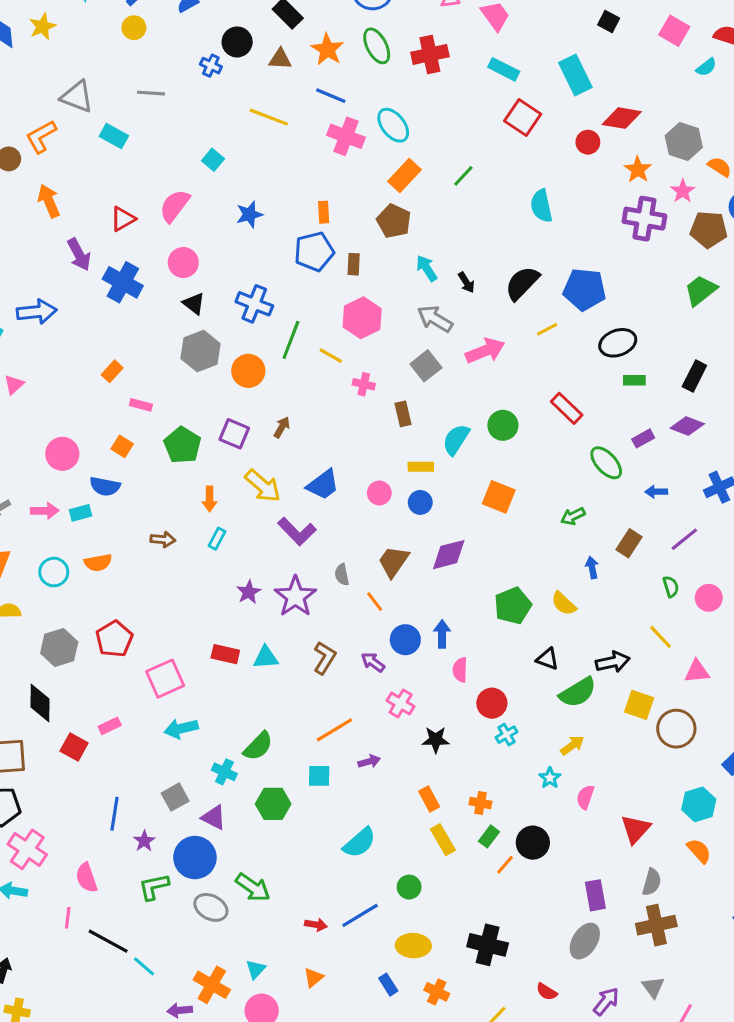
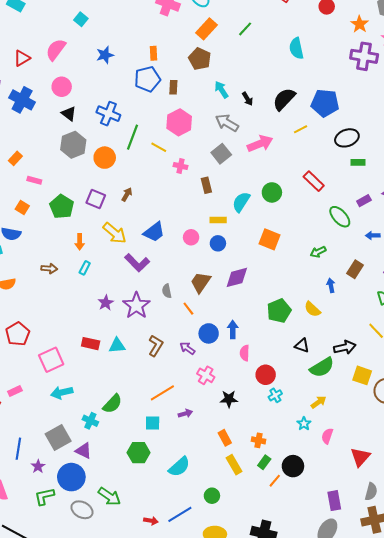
gray square: (175, 797) -> (58, 437), size x1.4
green hexagon: (273, 804) -> (139, 453), moved

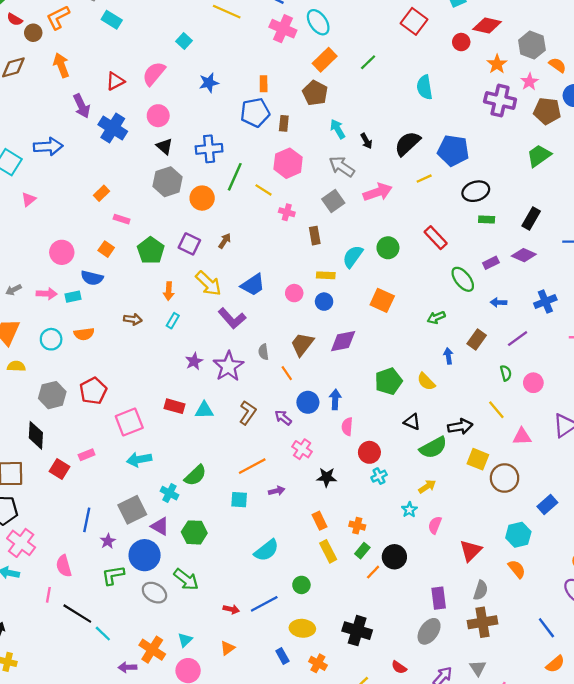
blue cross: (108, 114) -> (209, 149), turned -30
green hexagon: (139, 453) -> (194, 532), moved

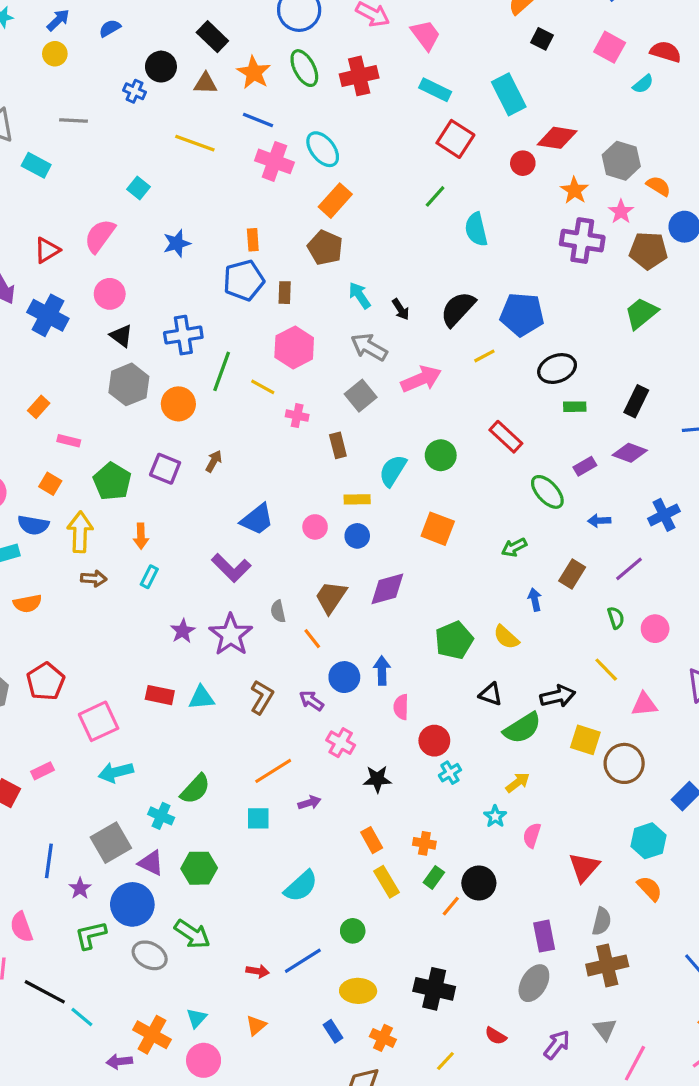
green line: (368, 62) -> (435, 196), moved
yellow arrow: (208, 283) -> (80, 532), moved, turned -128

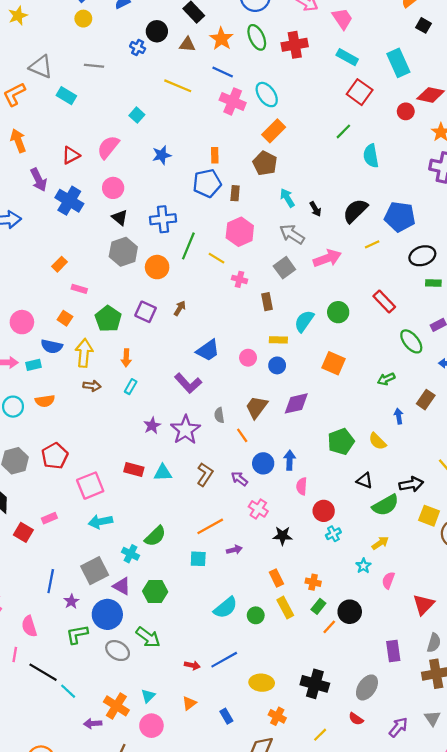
green circle: (353, 931) -> (256, 615), moved
gray ellipse: (534, 983) -> (367, 687), moved
blue rectangle: (333, 1031) -> (226, 716), moved

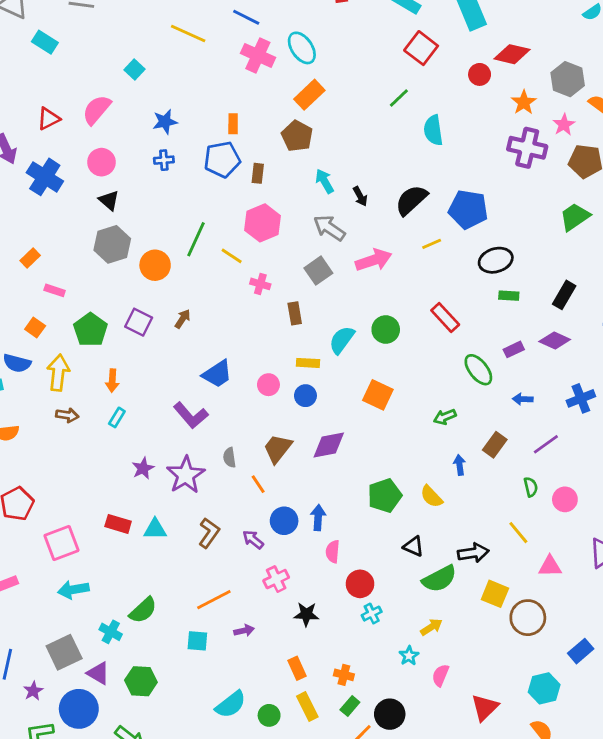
blue cross: (163, 219) -> (164, 160), moved, size x0.6
pink cross: (258, 509) -> (276, 579), turned 30

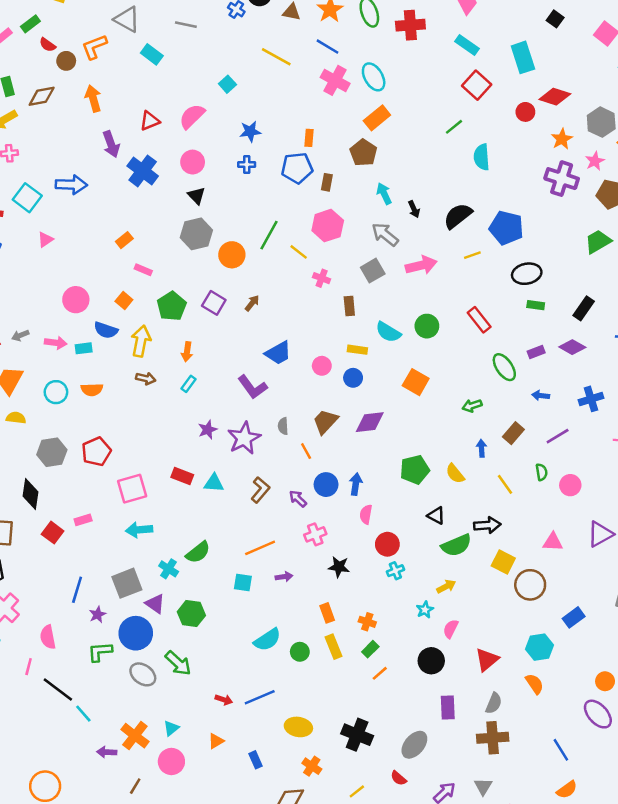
cyan semicircle: (342, 340) -> (388, 332), turned -100
yellow line: (518, 533) -> (505, 484), moved
black circle: (390, 714) -> (431, 661), moved

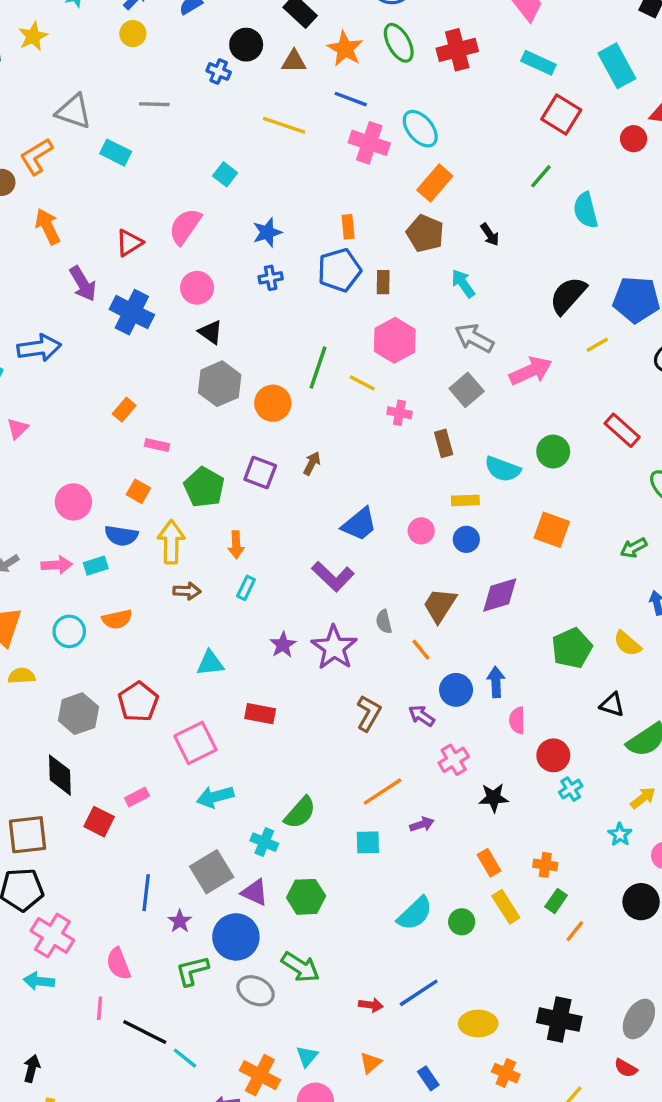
black arrow: (414, 209) -> (490, 235), moved
cyan triangle: (214, 483) -> (210, 663), moved

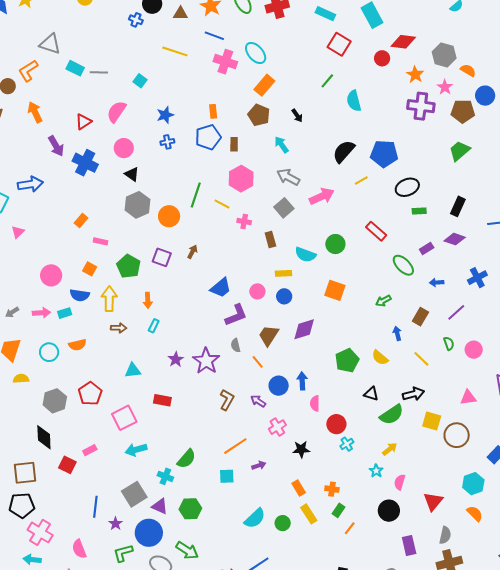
gray line: (154, 104) -> (99, 72), moved
purple L-shape: (333, 576) -> (236, 315), moved, turned -65

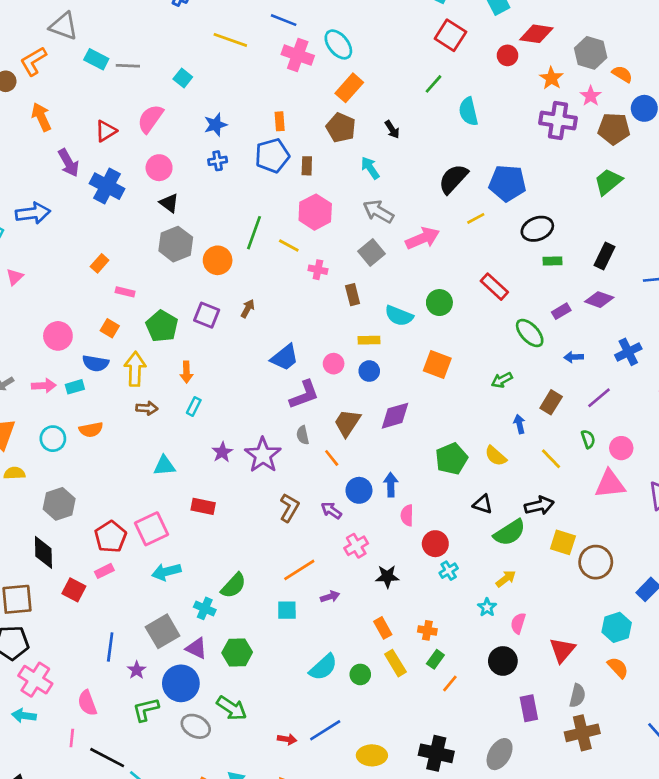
red pentagon: (90, 394) -> (111, 537), moved
pink triangle: (468, 398) -> (610, 484), moved, size x1.4

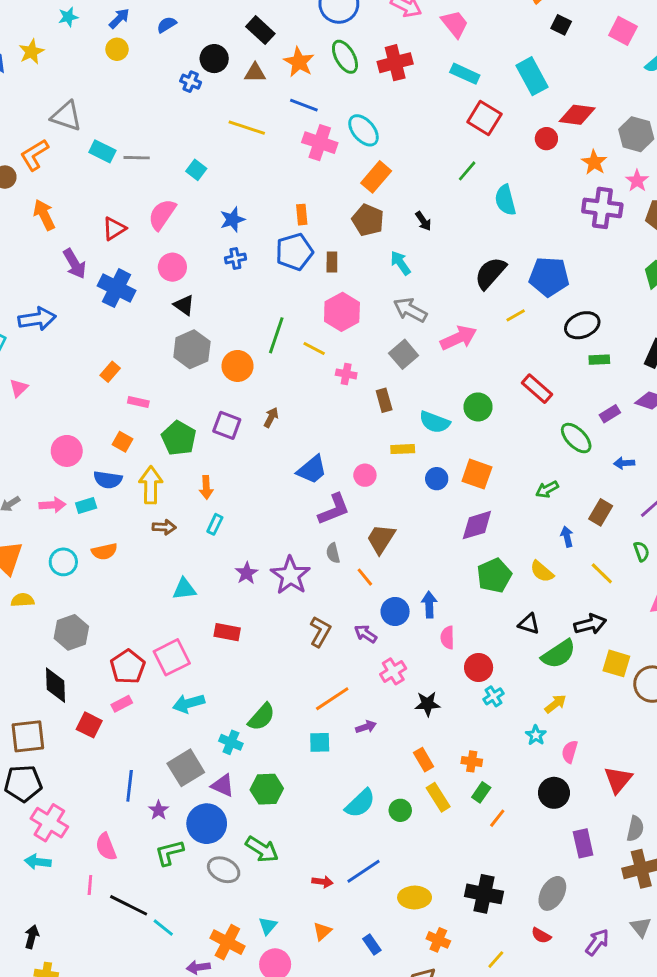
blue circle: (369, 371) -> (437, 479), moved
purple diamond: (395, 416) -> (477, 525), moved

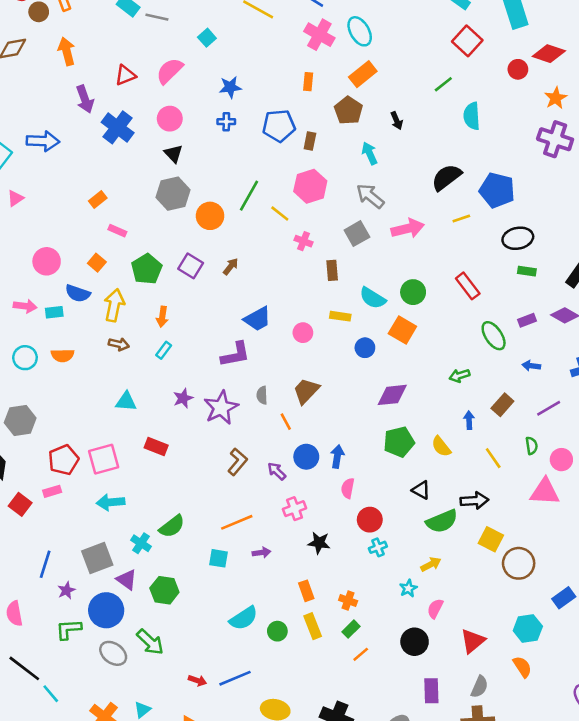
orange rectangle: (302, 215) -> (308, 82), moved
orange square: (477, 474) -> (402, 330), moved
purple L-shape: (334, 509) -> (235, 355), moved

